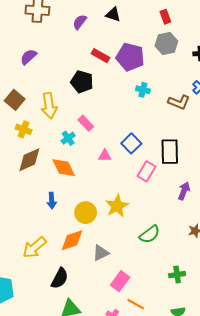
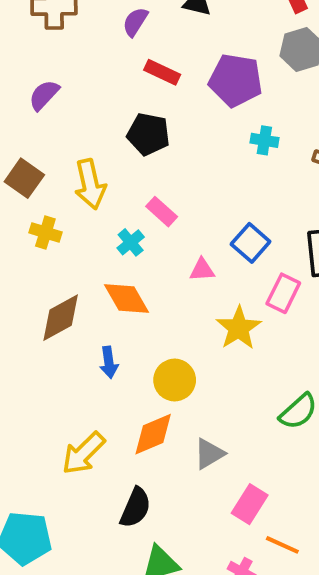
red rectangle: (101, 56) -> (162, 72), moved
brown diamond: (29, 160) -> (61, 318), moved
yellow star: (117, 206) -> (239, 328), moved

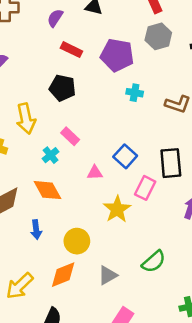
gray triangle: (209, 454) -> (108, 275), moved

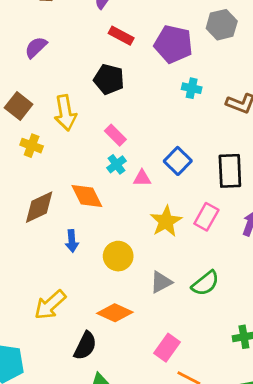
cyan cross: (51, 155) -> (116, 164), moved
pink rectangle: (145, 188) -> (206, 217), moved
orange diamond: (63, 275) -> (115, 313), moved, turned 44
gray triangle: (108, 275) -> (161, 282), moved

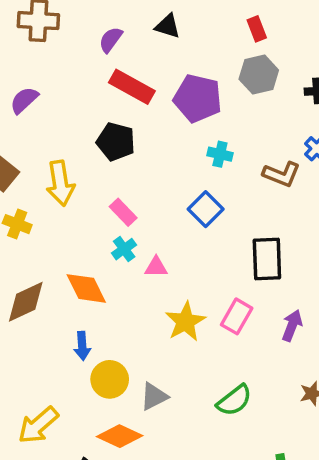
red rectangle: (121, 36) -> (132, 87), size x1.4
blue square: (178, 161) -> (206, 209), moved
blue arrow: (72, 241) -> (82, 346), moved
yellow circle: (118, 256) -> (110, 379), moved
gray triangle: (161, 282) -> (154, 396), moved

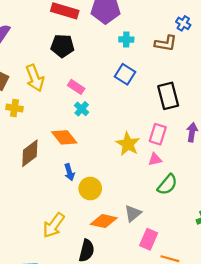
pink triangle: (156, 267) -> (155, 159), moved
gray triangle: (154, 396) -> (133, 213), moved

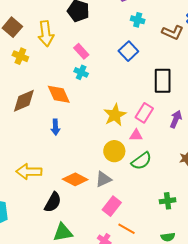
cyan cross: (82, 109) -> (81, 72), turned -32
yellow circle: (90, 189) -> (114, 151), moved
yellow arrow: (54, 225) -> (29, 172), turned 40

